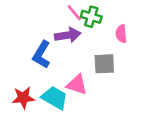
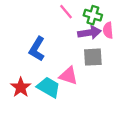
green cross: (91, 17) -> (93, 15), moved
purple arrow: (68, 35) -> (89, 33), moved
red star: (23, 98) -> (21, 87), turned -30

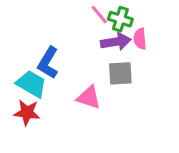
pink line: (66, 12) -> (99, 15), moved
red star: (21, 87) -> (27, 113), turned -30
cyan trapezoid: (49, 87) -> (31, 84), moved

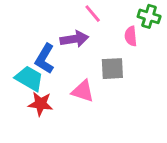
green cross: (120, 19) -> (149, 16), moved
purple arrow: (116, 42) -> (74, 39), moved
red star: (27, 113) -> (41, 104), moved

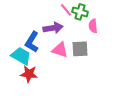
green cross: (149, 16) -> (80, 12), moved
pink triangle: (83, 91) -> (60, 50), moved

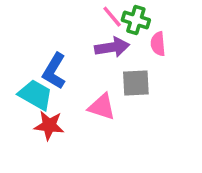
purple arrow: (53, 28) -> (112, 47), moved
pink triangle: (60, 50) -> (102, 107), moved

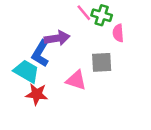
purple arrow: (112, 47) -> (57, 38), moved

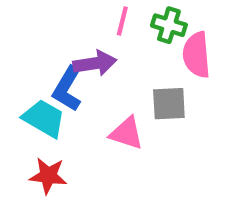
pink line: (84, 13) -> (122, 21), moved, turned 54
pink semicircle: (118, 33) -> (196, 55), size x1.5
red star: (37, 94) -> (48, 176), moved

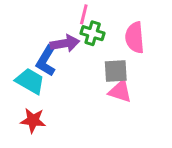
green cross: (169, 25) -> (93, 33), moved
pink triangle: (127, 133) -> (120, 91), moved

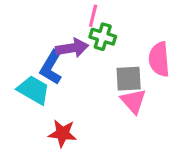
pink semicircle: (135, 38) -> (159, 59), moved
pink triangle: (120, 91) -> (133, 101), turned 30
red star: (33, 120) -> (62, 133), moved

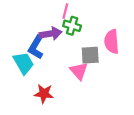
cyan trapezoid: (33, 90) -> (23, 63), turned 30
pink triangle: (133, 101) -> (79, 71), moved

